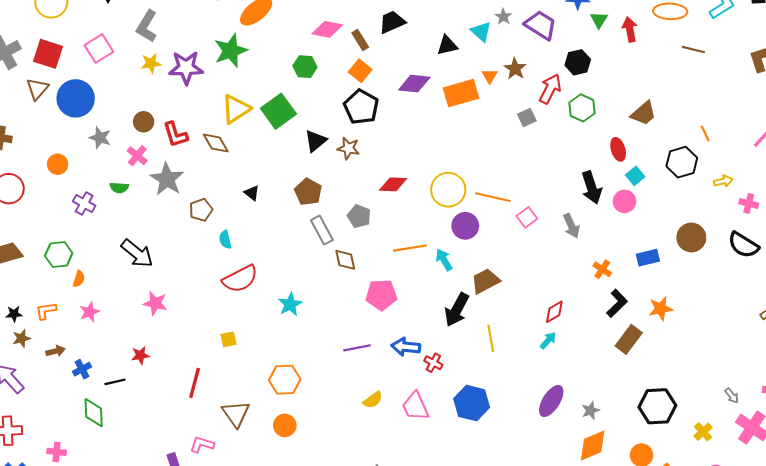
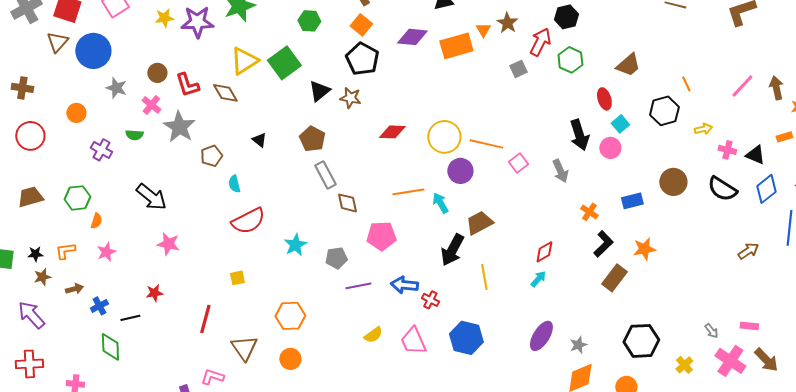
gray pentagon: (359, 216) -> (336, 258), moved, turned -30

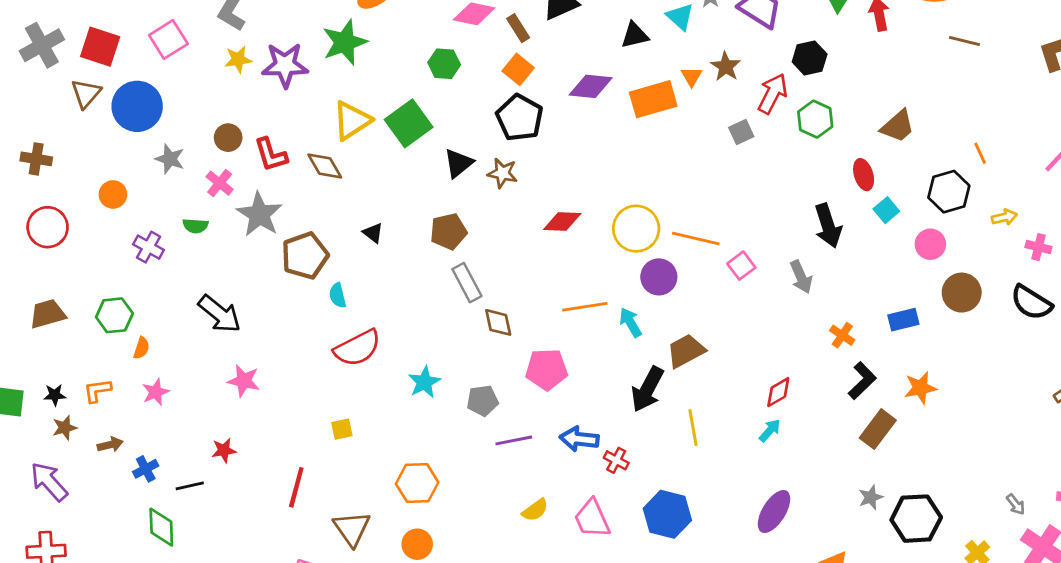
brown pentagon: (312, 139) -> (448, 231), turned 30
pink circle: (610, 148) -> (930, 244), moved
brown pentagon: (211, 156) -> (305, 256), size x1.5
gray star: (578, 345) -> (871, 497), moved

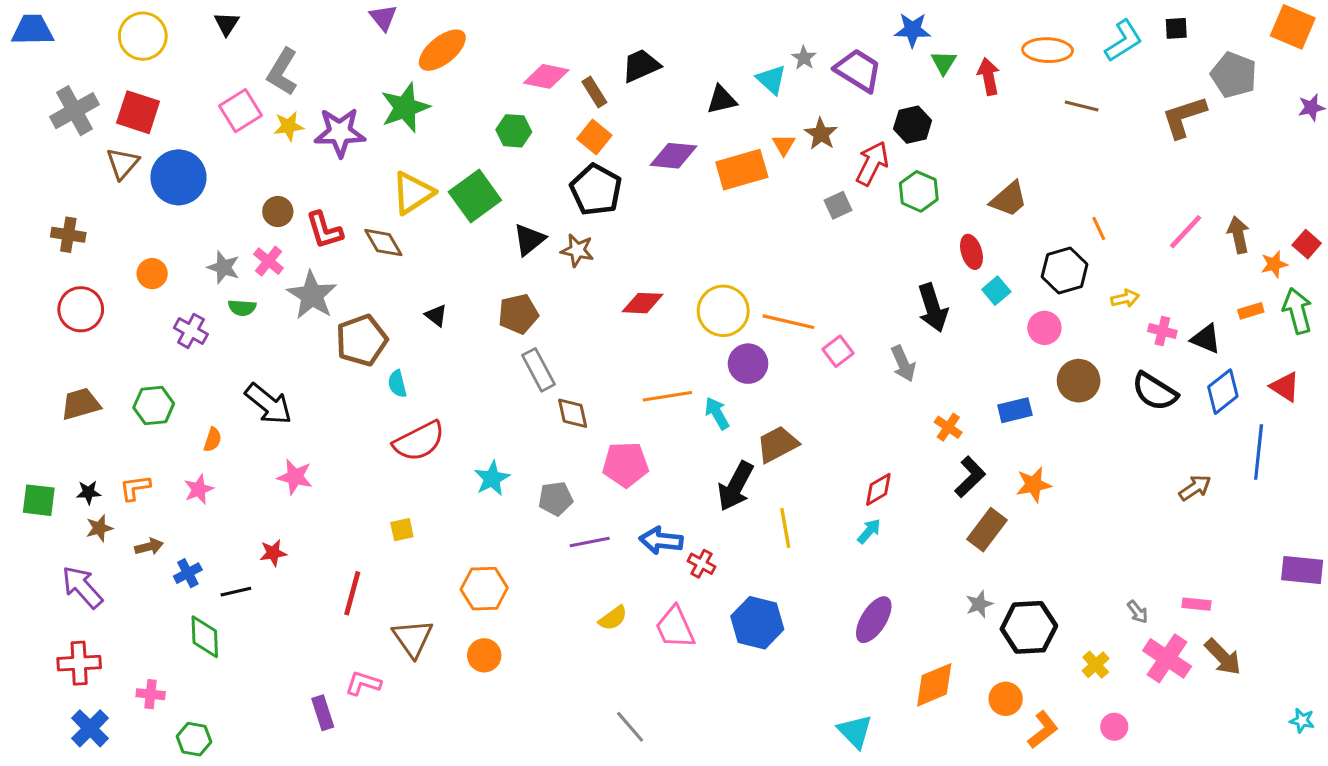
pink square: (168, 40) -> (241, 111), moved
gray star: (170, 159) -> (223, 267), moved
orange semicircle: (141, 348) -> (213, 440), moved

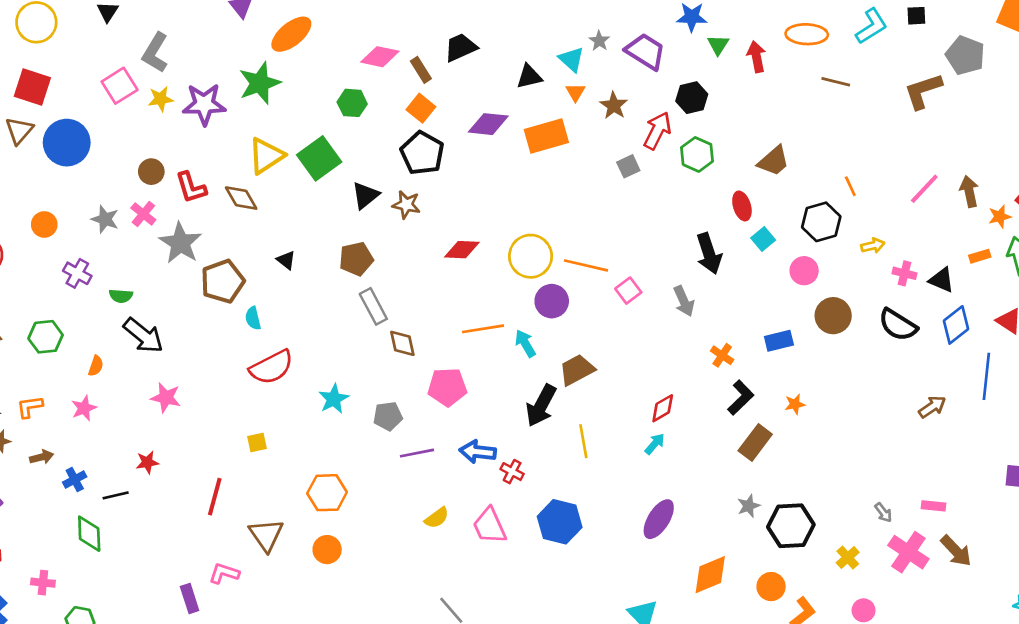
orange triangle: (784, 145) -> (575, 92), moved
green semicircle: (242, 308) -> (121, 296), moved
orange star: (1034, 485) -> (795, 404), size x0.7

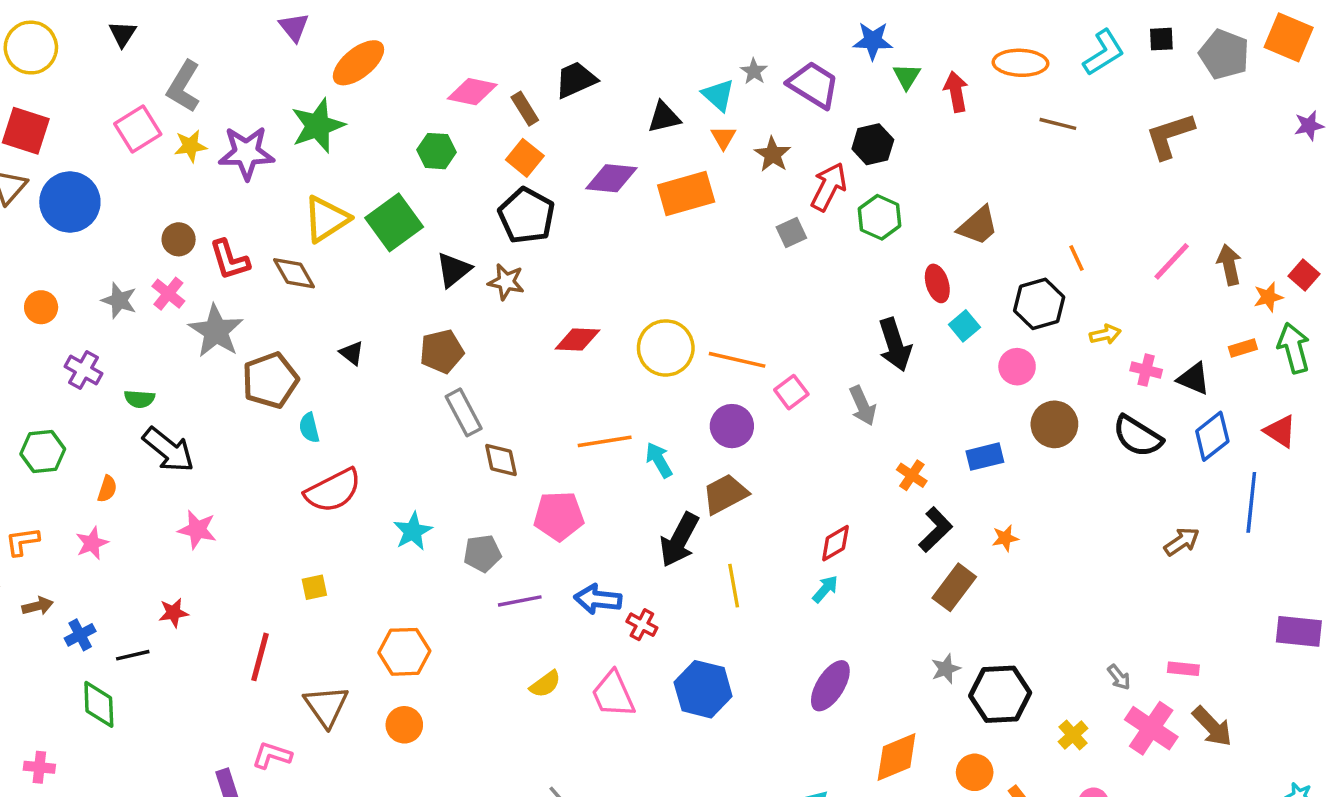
gray pentagon: (965, 55) -> (1224, 54), moved
purple circle: (552, 301) -> (732, 426), moved

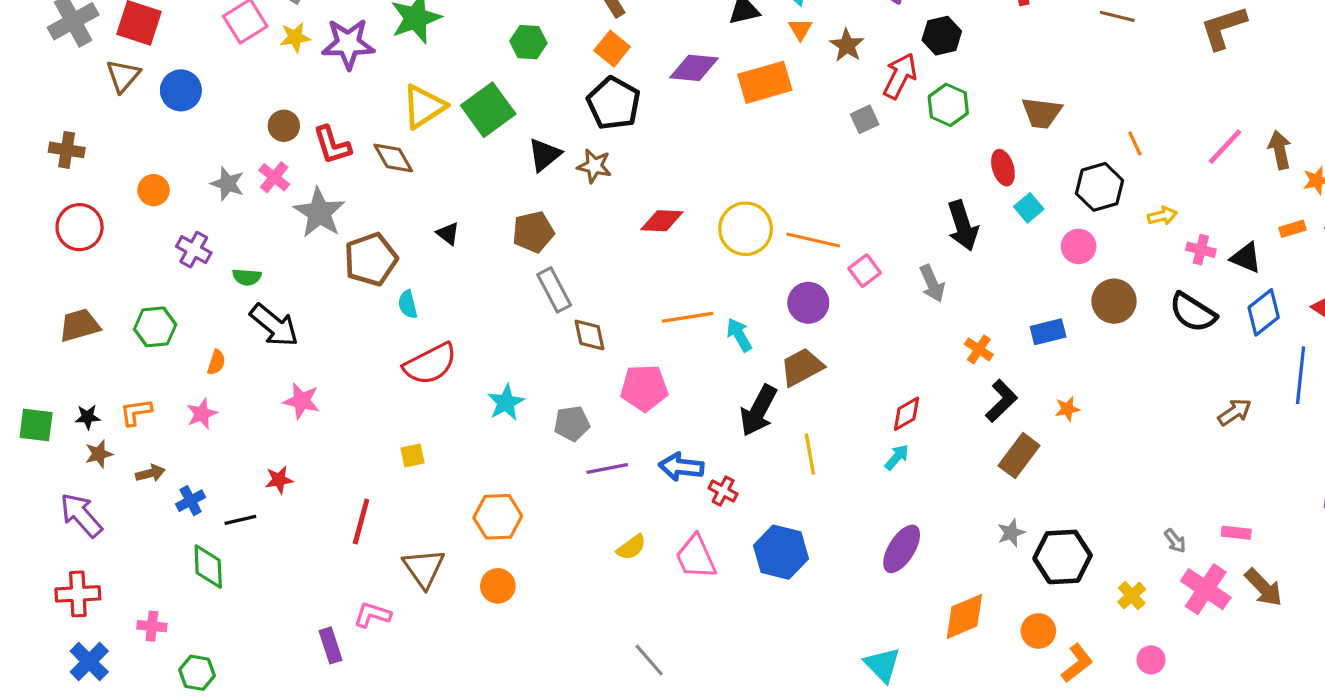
blue circle: (70, 202) -> (181, 90), size x0.7
brown trapezoid: (978, 226) -> (1042, 113), turned 48

